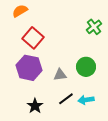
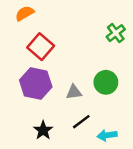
cyan arrow: (86, 100) -> (107, 135), moved

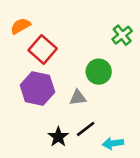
orange semicircle: (25, 13) -> (20, 26), moved
green circle: (106, 82) -> (99, 72), moved
black star: (43, 130) -> (58, 137), moved

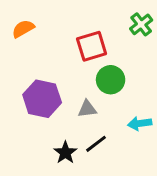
green cross: (122, 35) -> (141, 24), moved
red square: (43, 49) -> (92, 46), moved, turned 32
cyan arrow: (113, 143) -> (140, 123), moved

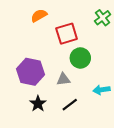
orange semicircle: (23, 29) -> (39, 16), moved
black star: (65, 153) -> (38, 104), moved

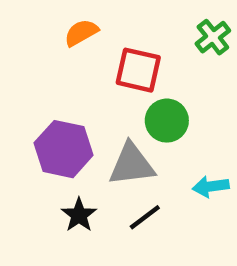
red square: (67, 34) -> (138, 70), turned 30
gray triangle: (63, 79) -> (132, 164), size x1.6

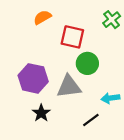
black line: (145, 217) -> (91, 120), moved

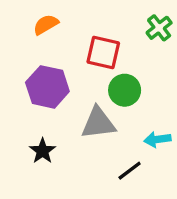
orange semicircle: (42, 17) -> (46, 25), moved
purple hexagon: (33, 78) -> (47, 87), moved
black star: (41, 113) -> (43, 151), moved

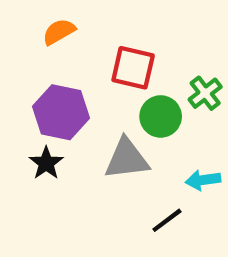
green cross: (159, 28) -> (205, 93), moved
black star: (43, 151) -> (46, 163), moved

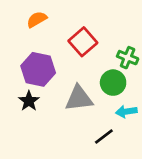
red square: (133, 68) -> (83, 42), turned 36
green cross: (205, 93) -> (128, 58), turned -30
green circle: (161, 116) -> (113, 83), moved

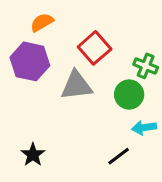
purple hexagon: (38, 69) -> (30, 61), moved
gray triangle: (79, 98) -> (76, 85), moved
black star: (29, 101) -> (33, 155), moved

